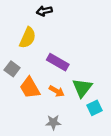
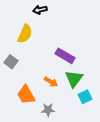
purple rectangle: (58, 62) -> (65, 56), moved
orange trapezoid: (30, 88) -> (26, 95), moved

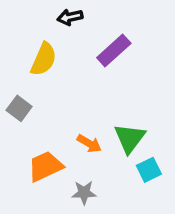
purple rectangle: (65, 56) -> (114, 50), moved, turned -72
orange trapezoid: (26, 95) -> (45, 166), turned 95

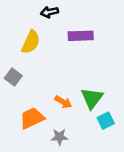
purple rectangle: (114, 50) -> (81, 36), turned 40

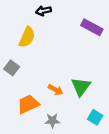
purple rectangle: (81, 36) -> (92, 27), moved, turned 30
cyan square: (106, 121) -> (95, 117), moved, turned -32

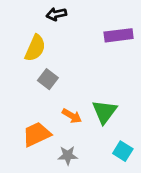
purple rectangle: (92, 27) -> (119, 35), turned -35
gray square: (12, 68) -> (48, 79), moved

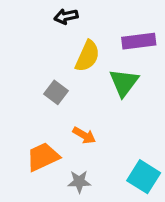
yellow semicircle: (35, 48) -> (87, 56), moved
green triangle: (104, 112) -> (124, 82), moved
cyan square: (123, 151) -> (144, 177), size x1.4

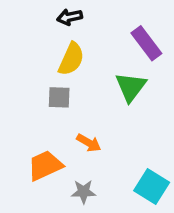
purple rectangle: (139, 41) -> (146, 43), turned 60
yellow semicircle: (87, 56) -> (71, 59), moved
gray square: (56, 92) -> (59, 97), turned -35

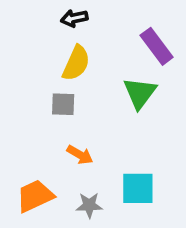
orange arrow: (89, 143) -> (80, 155), moved
orange trapezoid: (45, 166) -> (35, 196), moved
cyan square: (152, 186) -> (138, 188), moved, turned -32

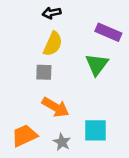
purple rectangle: (157, 46) -> (108, 32), turned -30
orange arrow: (80, 155) -> (55, 107), size x1.5
gray star: (89, 205) -> (62, 142), turned 30

